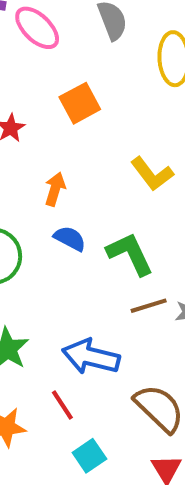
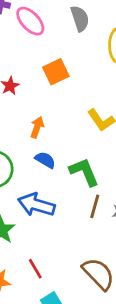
brown line: (149, 306) -> (95, 206), turned -60
blue arrow: (91, 357) -> (36, 205), moved

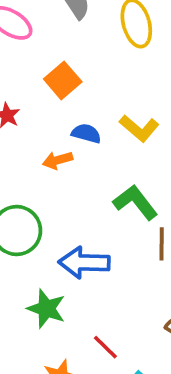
orange arrow: (37, 127) -> (58, 160), turned -110
blue semicircle: (45, 160) -> (86, 133), moved

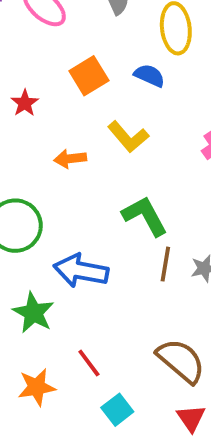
yellow L-shape: (139, 128) -> (128, 137), moved
blue semicircle: (86, 133) -> (149, 76), moved

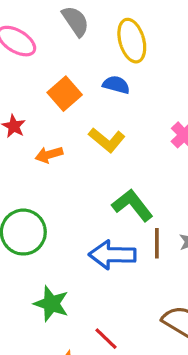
orange arrow: (70, 159) -> (49, 155), moved
blue arrow: (81, 271) -> (112, 255), moved

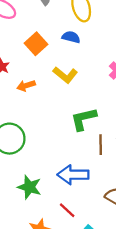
green L-shape: (132, 205) -> (84, 119), turned -64
blue arrow: (112, 255) -> (73, 175), moved

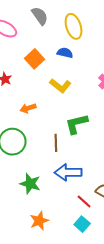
orange arrow: (26, 86) -> (28, 108), moved
brown line: (101, 145) -> (56, 143), moved
red line: (67, 210) -> (84, 202), moved

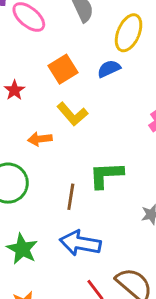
yellow ellipse: (74, 26) -> (129, 33), turned 30
blue semicircle: (65, 53) -> (109, 69), turned -49
yellow L-shape: (60, 86) -> (72, 114), moved

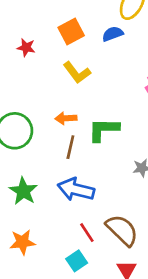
red star: (14, 90) -> (26, 47), turned -30
orange arrow: (40, 139) -> (66, 118), moved

